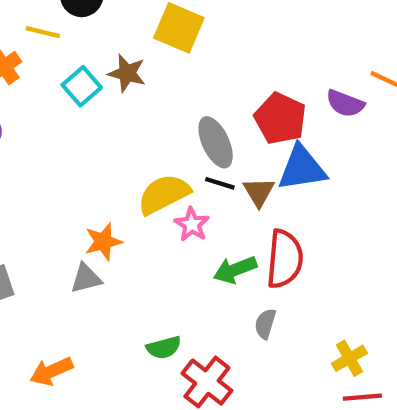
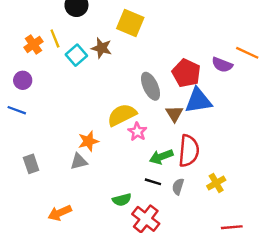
yellow line: (43, 32) -> (55, 38), moved, turned 54
black line: (220, 183) -> (153, 182), moved
yellow cross: (349, 358) -> (216, 183), moved

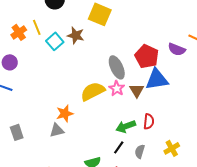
pink star: (137, 132) -> (117, 88), moved
red semicircle: (189, 151) -> (149, 121), size x0.6
black line: (153, 182) -> (119, 147), turned -72

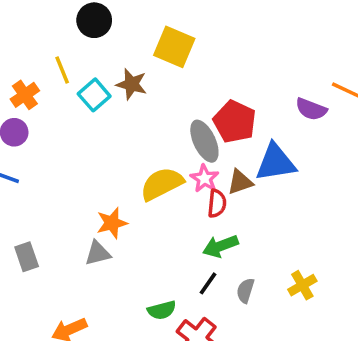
orange cross: (19, 32) -> (25, 95), moved
red pentagon: (147, 56) -> (235, 122), moved
brown triangle: (137, 90) -> (240, 182), turned 42
red semicircle: (149, 121) -> (217, 203), moved

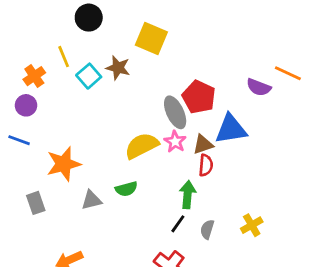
red semicircle: (217, 203) -> (206, 165), moved
orange star: (112, 223) -> (64, 164), moved, size x1.4
green arrow: (220, 246) -> (188, 195), turned 116
green semicircle: (162, 310) -> (126, 189), moved

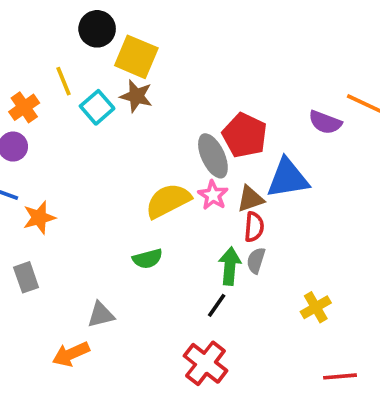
yellow square: (151, 38) -> (136, 57), moved
orange star: (64, 164) -> (39, 218), moved, size x0.7
gray triangle: (91, 200) -> (101, 315), moved
gray semicircle: (207, 229) -> (256, 261), moved

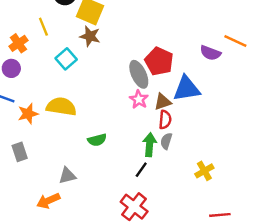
cyan square: (97, 107) -> (66, 59), moved
yellow semicircle: (168, 201) -> (61, 107), moved, turned 36

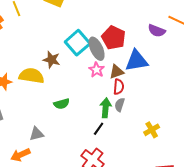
brown star: (90, 36) -> (52, 60), moved
cyan square: (66, 59) -> (78, 43), moved, size x1.4

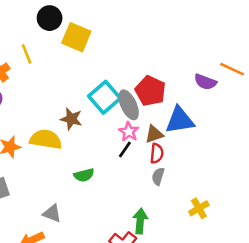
green arrow: (106, 108) -> (140, 221), moved
black line: (99, 129) -> (125, 150), moved
gray triangle: (37, 134) -> (52, 213), turned 35

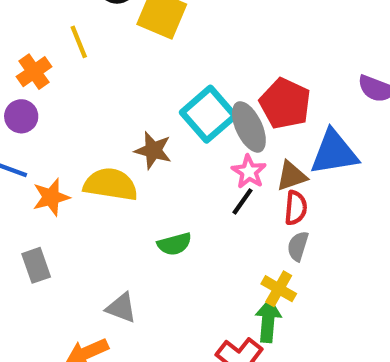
yellow cross: (199, 208) -> (279, 289), moved, turned -30

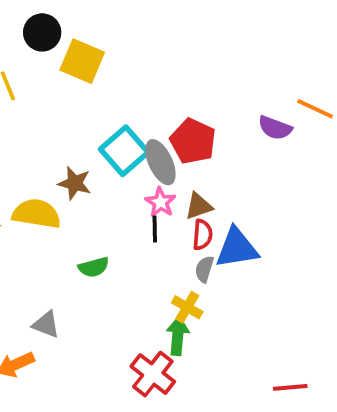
blue triangle: (334, 153) -> (237, 248), moved
black line: (243, 201) -> (155, 229), turned -36

